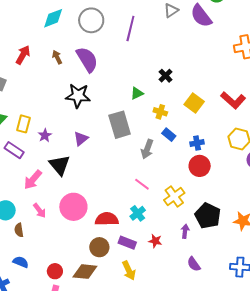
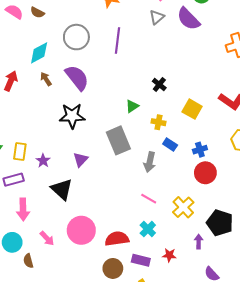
cyan diamond: (53, 18) -> (39, 53), moved
purple rectangle: (14, 150) -> (14, 180), turned -42
pink arrow: (33, 180) -> (23, 209), moved, turned -35

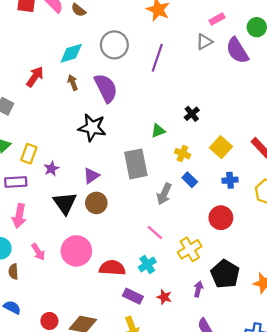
blue cross: (200, 150) -> (230, 180), moved
brown circle: (113, 268) -> (96, 203), moved

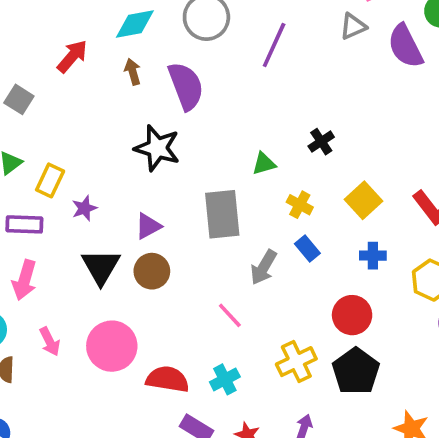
pink line: (155, 232) -> (230, 315), moved
black pentagon: (225, 274) -> (356, 371), moved

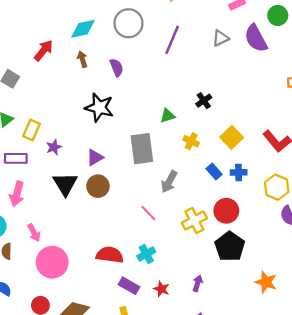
gray triangle: (353, 26) -> (221, 38), moved
purple semicircle: (186, 86) -> (117, 67), size x0.6
blue rectangle: (307, 249) -> (214, 171), moved
pink circle: (112, 346) -> (52, 262), moved
yellow cross: (296, 362) -> (194, 221), moved

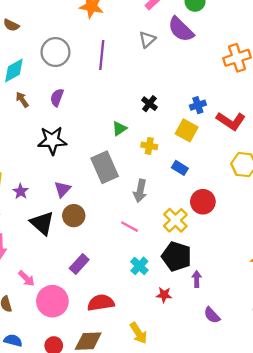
purple semicircle: (117, 67) -> (57, 98), turned -120
blue cross: (239, 172) -> (198, 105), moved
black pentagon: (230, 247) -> (177, 256), moved
red semicircle: (110, 255) -> (101, 303), moved
purple rectangle: (129, 286) -> (79, 264), moved, turned -60

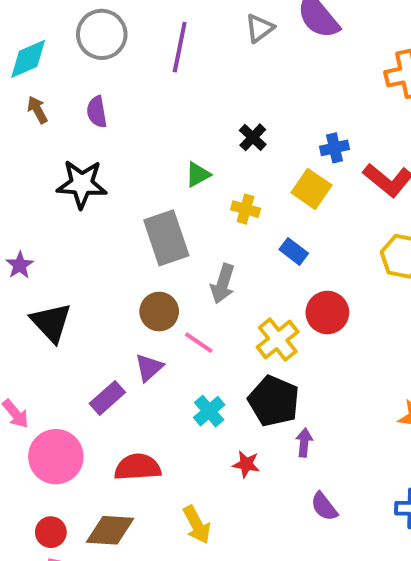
purple semicircle: (57, 98) -> (97, 112), turned -36
purple triangle: (62, 189) -> (149, 368), moved
brown circle: (74, 216) -> (159, 312), moved

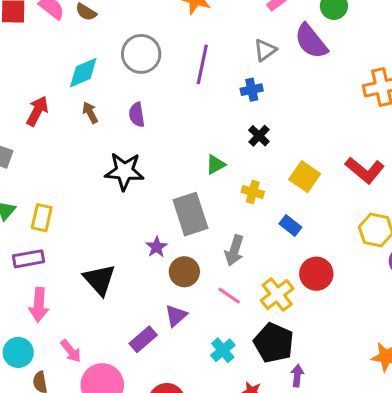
blue cross: (335, 148) -> (252, 90), moved
purple star: (20, 265) -> (157, 247), moved
pink line: (199, 343) -> (229, 296), moved

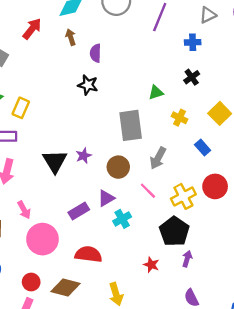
purple semicircle: (137, 115) -> (95, 53), moved
black star: (124, 171) -> (88, 85), size x0.7
purple star: (157, 247) -> (84, 156), moved
cyan cross: (223, 350) -> (122, 219), moved

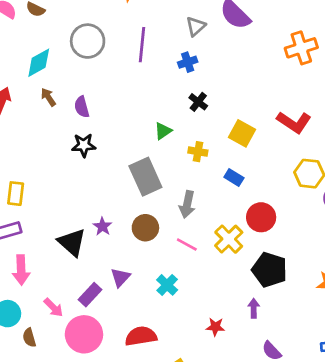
purple triangle: (106, 198) -> (120, 277), moved
purple rectangle: (79, 211) -> (90, 295), moved
black pentagon: (174, 231) -> (270, 270), moved

